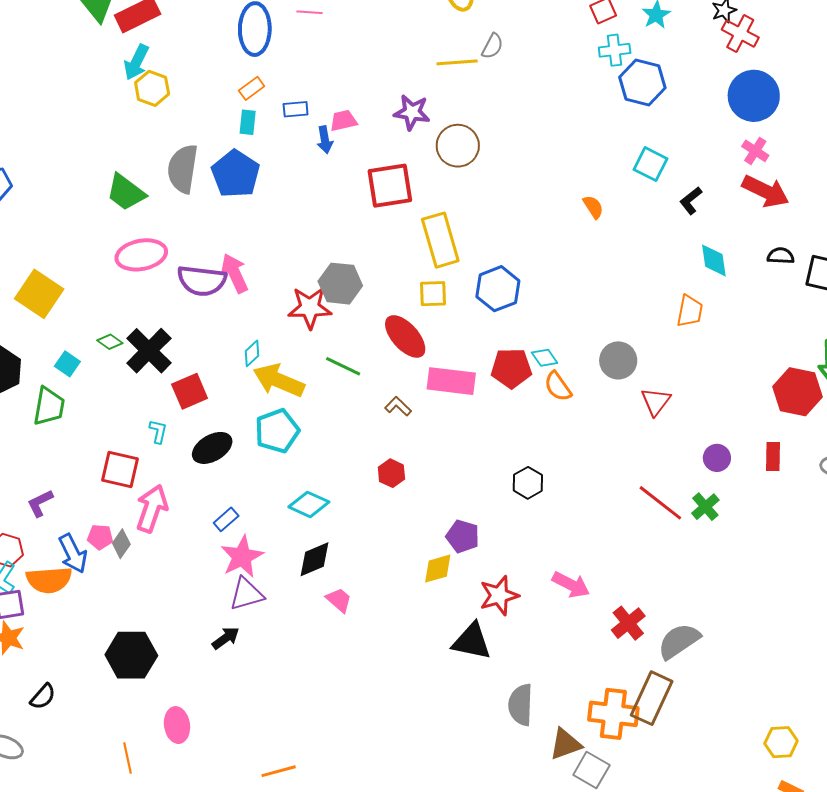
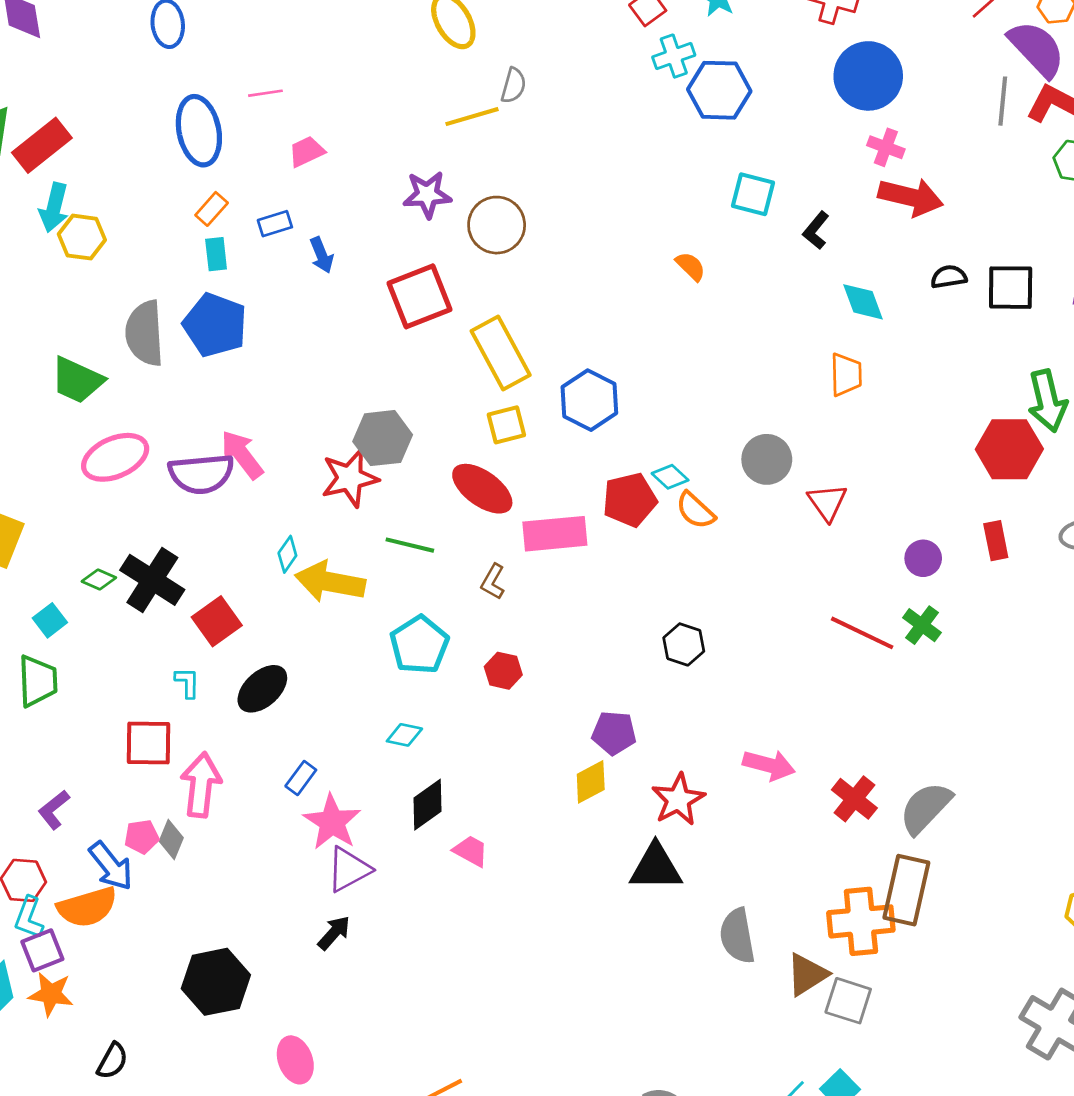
pink trapezoid: (343, 121) -> (307, 152), moved
cyan square: (67, 364) -> (50, 620), turned 30
brown L-shape: (398, 406) -> (493, 582), turned -92
cyan pentagon: (277, 431) -> (419, 645), moved
cyan diamond: (309, 504) -> (404, 735), size x0.7

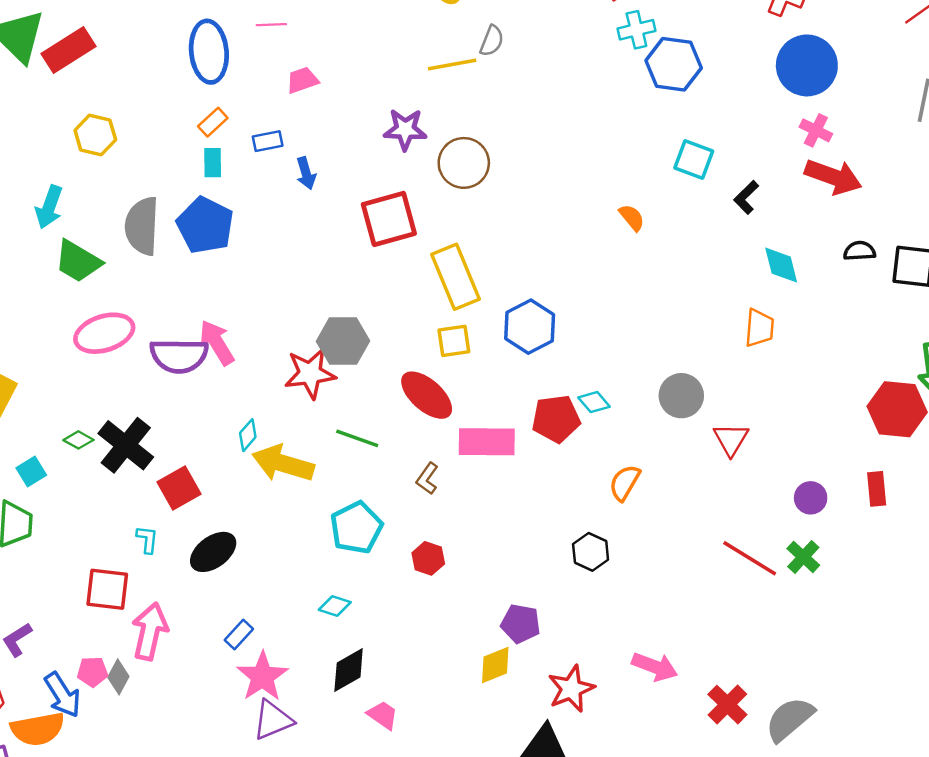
cyan arrow: (54, 208) -> (49, 207), moved
orange semicircle: (695, 510) -> (625, 483), moved, turned 72

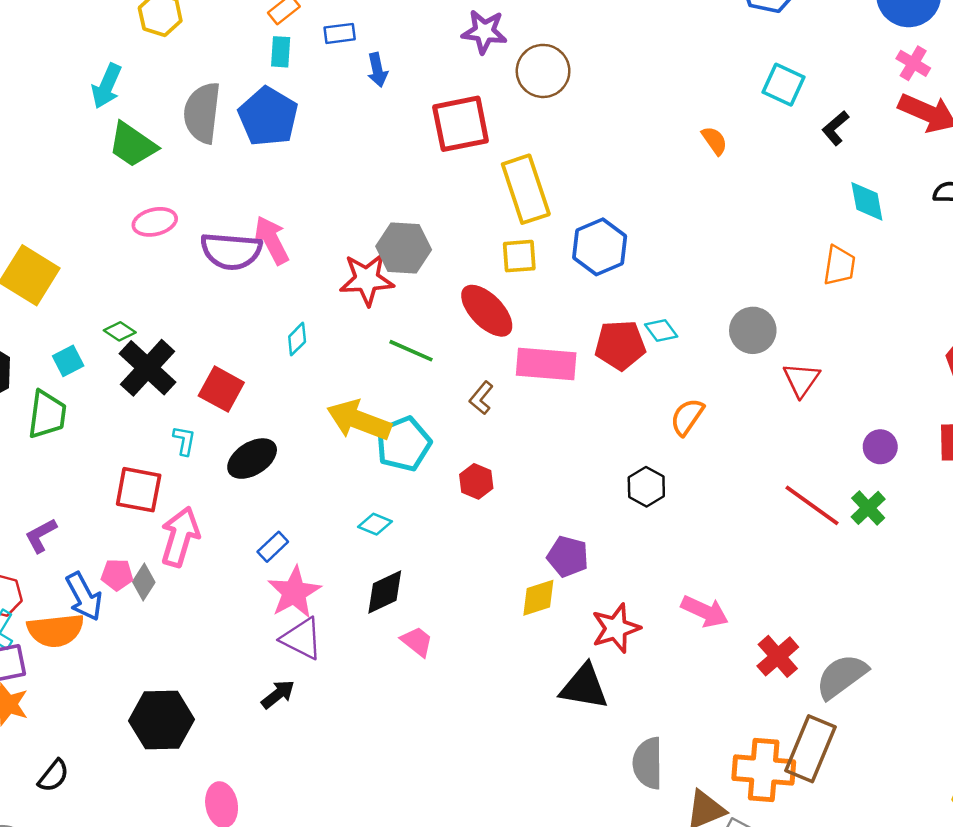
pink ellipse: (104, 333) -> (155, 222), size x0.7
black cross: (126, 445) -> (148, 368), moved
yellow arrow: (283, 463) -> (359, 420), moved
red square: (179, 488) -> (221, 389), turned -36
purple triangle: (273, 720) -> (302, 639), turned 45

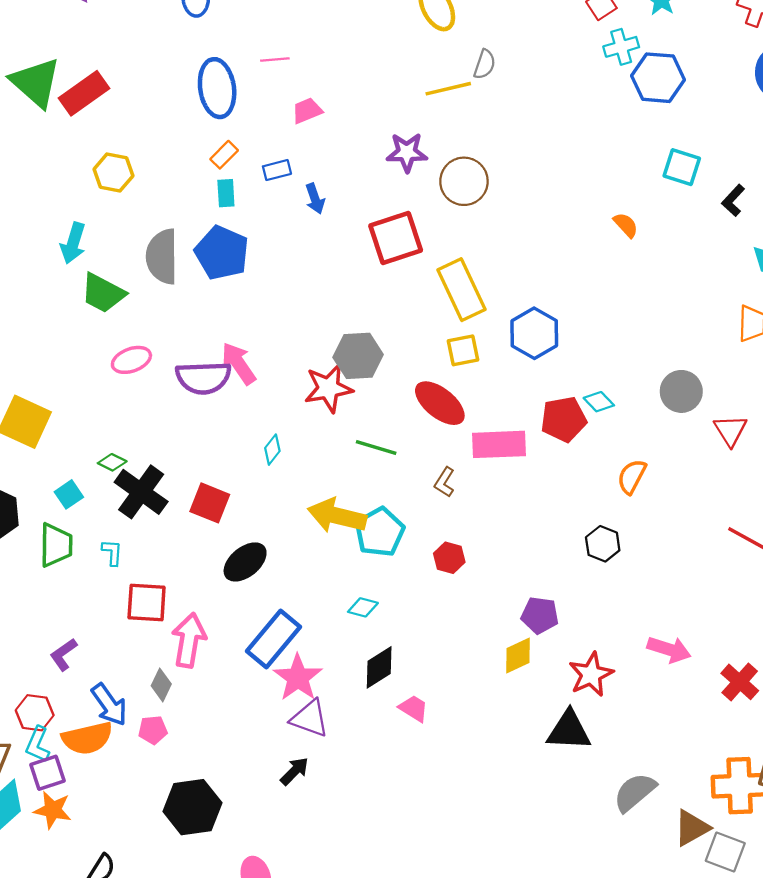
cyan L-shape: (184, 441) -> (112, 552), moved
blue rectangle: (273, 547) -> (273, 639), size x2.0
pink pentagon: (117, 575) -> (153, 730), moved
gray semicircle: (648, 763) -> (635, 792), turned 57

